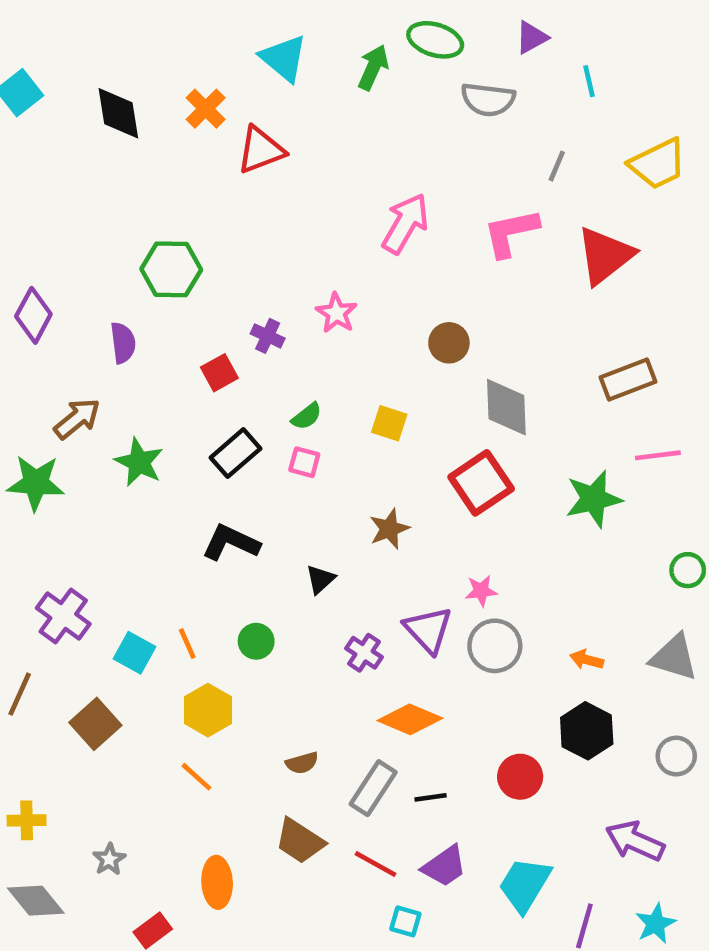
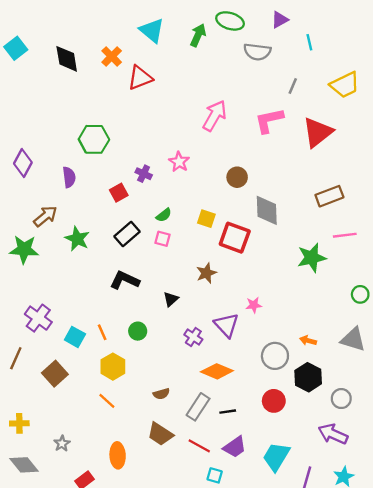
red square: (481, 483) -> (235, 238), moved, turned -36
gray circle: (495, 646) -> (275, 356), moved
gray circle: (676, 756) -> (341, 399), moved

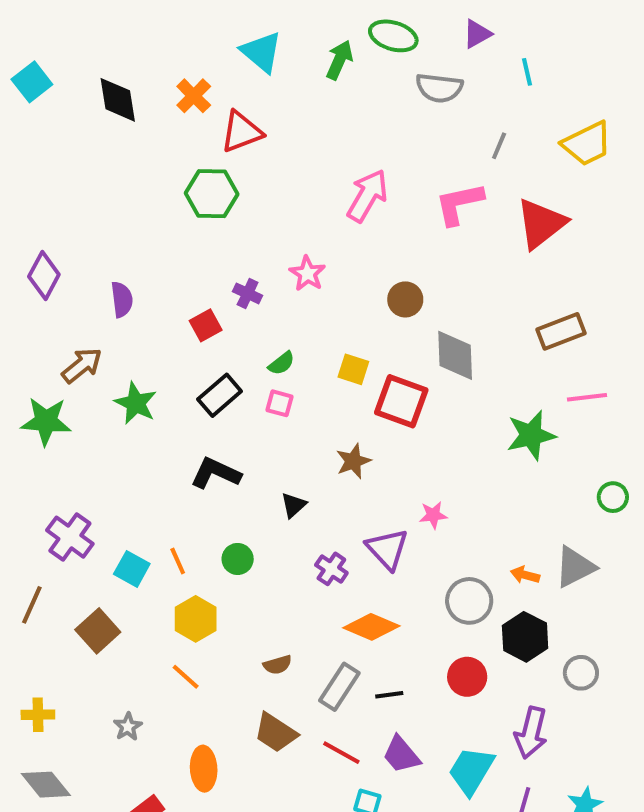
green hexagon: (94, 139) -> (212, 194), moved
gray triangle: (353, 339) -> (575, 567), moved, turned -44
purple arrow: (333, 434) -> (531, 733), moved, turned -100
gray star: (62, 444) -> (128, 727), moved
purple trapezoid: (235, 447) -> (401, 755), turned 85

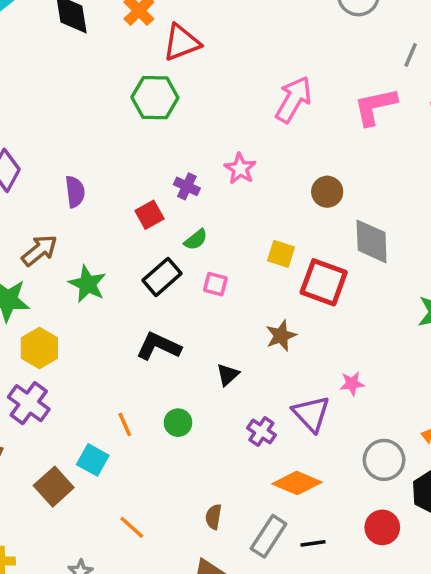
green semicircle: (281, 363) -> (196, 240), moved
cyan square: (132, 569) -> (93, 460), moved
yellow hexagon: (196, 619) -> (39, 348), moved
brown semicircle: (278, 665) -> (214, 517), turned 115

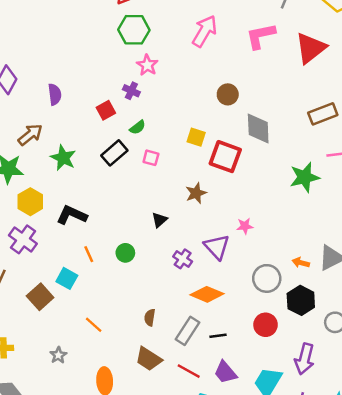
green hexagon: (155, 98) -> (134, 30), moved
pink star: (240, 169) -> (147, 65), moved
black L-shape: (158, 346) -> (72, 215), moved

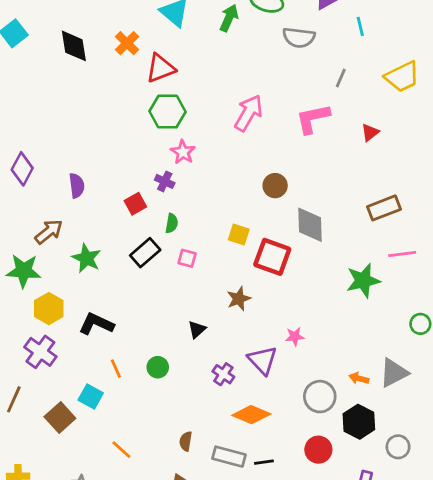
red triangle: (311, 48) -> (370, 133), size x0.5
green semicircle: (138, 127) -> (172, 223), turned -42
gray rectangle: (188, 331) -> (229, 457), turned 72

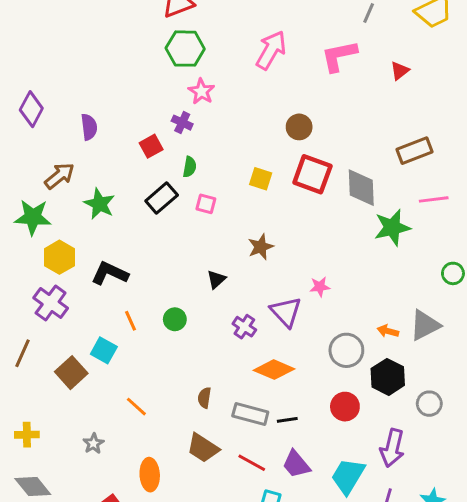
gray diamond: (310, 225) -> (361, 188), moved
red square: (272, 257) -> (312, 174), moved

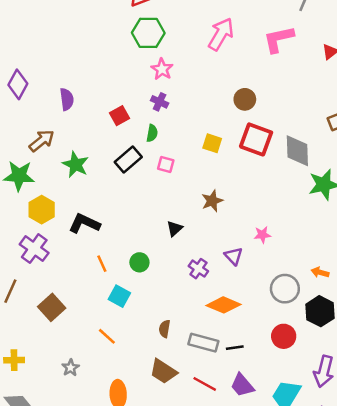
purple cross: (182, 123) -> (160, 102), moved
purple triangle: (286, 312) -> (234, 256), size x0.7
cyan square: (104, 350) -> (119, 296), moved

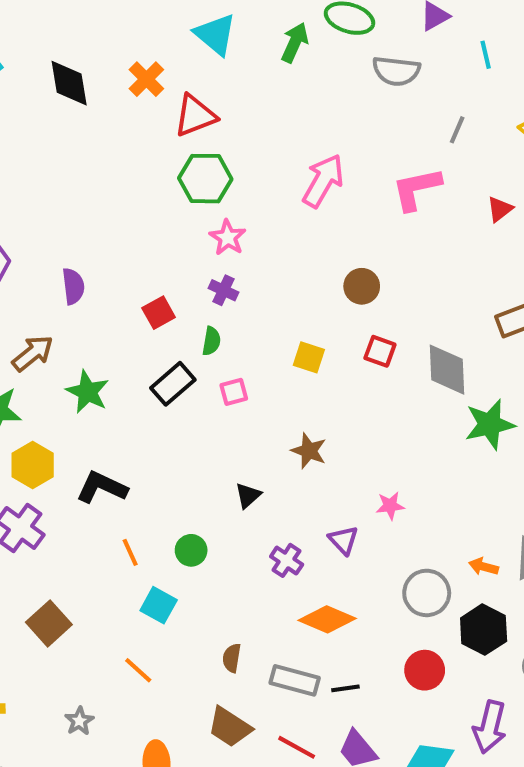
red square: (256, 139) -> (380, 351), size x0.6
pink square: (166, 165) -> (234, 392), turned -30
brown star: (212, 201) -> (309, 451), turned -30

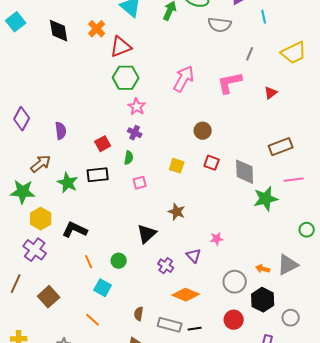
black rectangle: (173, 384) -> (98, 175), moved, turned 35
black triangle: (248, 495) -> (147, 234), size x1.5

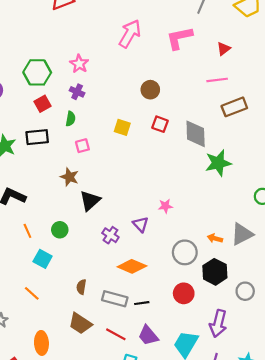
green hexagon: (126, 78) -> (37, 72), moved
pink line: (294, 180) -> (217, 80), moved
brown star: (177, 212) -> (69, 177), moved

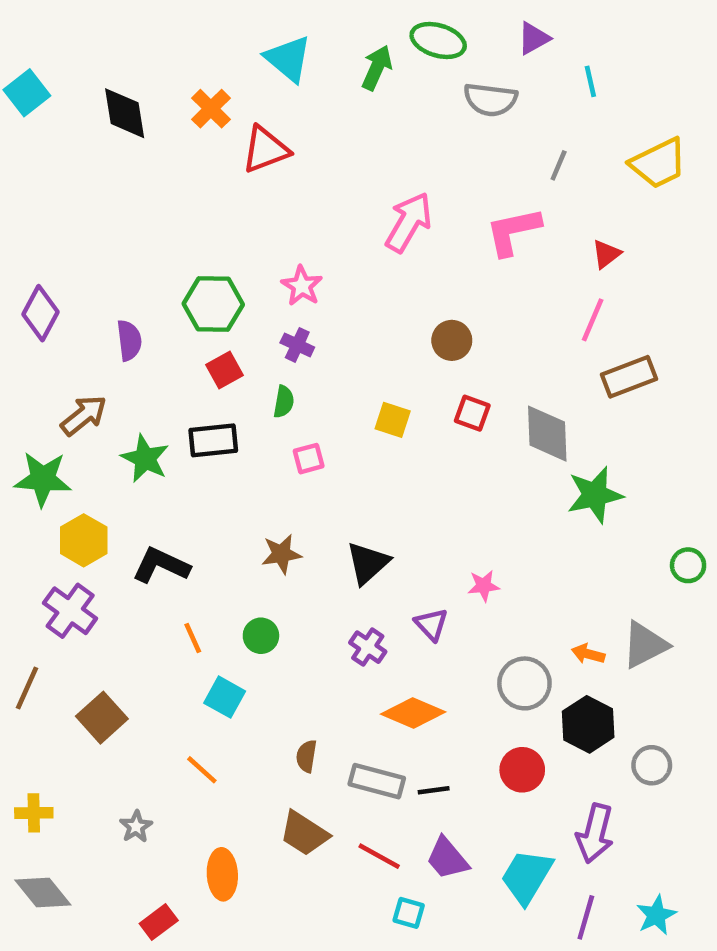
pink line: (217, 80) -> (593, 320), turned -60
brown star: (69, 177) -> (281, 554), moved, turned -30
black triangle: (90, 201) -> (368, 563), moved

